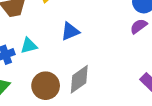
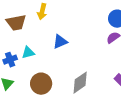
gray diamond: (79, 79) -> (80, 83), moved

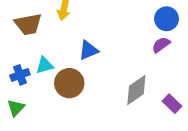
gray diamond: (80, 83) -> (136, 90), moved
brown circle: (41, 84) -> (69, 83), moved

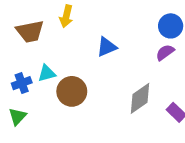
blue triangle: (88, 50) -> (107, 47), moved

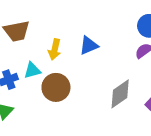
yellow arrow: (66, 16) -> (55, 49), moved

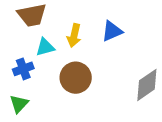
cyan triangle: (32, 70) -> (45, 47), moved

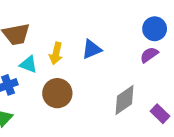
cyan triangle: (45, 47) -> (29, 64), turned 36

